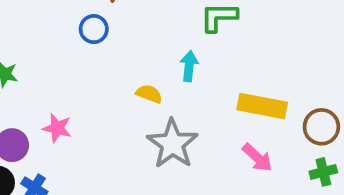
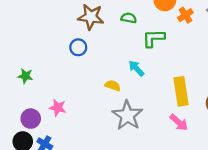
cyan arrow: (189, 66) -> (136, 68), turned -48
yellow rectangle: (262, 106) -> (181, 91), turned 72

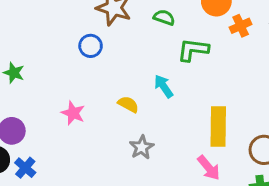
pink star: (58, 108) -> (73, 113), moved
gray star: (127, 115) -> (142, 147), size x0.6

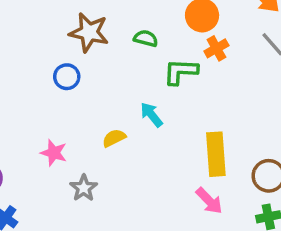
orange cross: (241, 26) -> (216, 48), moved
yellow semicircle: (128, 104) -> (114, 138), turned -50
gray star: (142, 147) -> (84, 188), moved

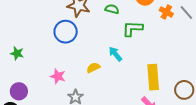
orange cross: (216, 48) -> (166, 12), moved, turned -32
blue circle: (67, 77) -> (66, 32), size x1.5

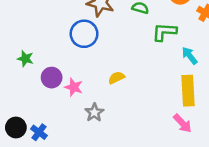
cyan arrow: (115, 54) -> (190, 56), moved
purple circle: (19, 91) -> (52, 78), moved

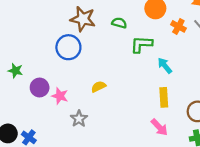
yellow rectangle: (188, 91) -> (164, 97), size x0.7

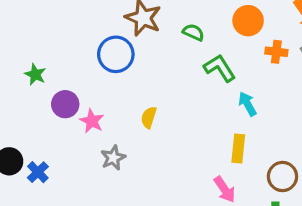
orange cross: (178, 26) -> (276, 52), turned -32
green L-shape: (141, 44) -> (220, 68), turned 45
yellow semicircle: (99, 87) -> (149, 117), turned -56

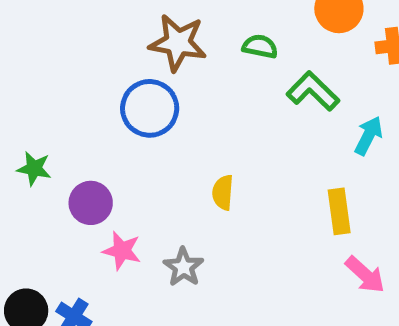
cyan arrow: (247, 104) -> (368, 136), turned 70
pink star: (92, 121) -> (122, 251), moved
yellow rectangle: (238, 148) -> (339, 211), moved

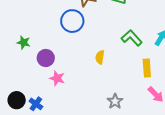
green L-shape: (313, 91) -> (132, 38), moved
gray star: (183, 267) -> (115, 101), moved

